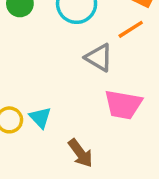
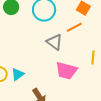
cyan triangle: (40, 117) -> (18, 74), turned 32

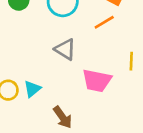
gray triangle: (54, 42) -> (65, 49), moved

